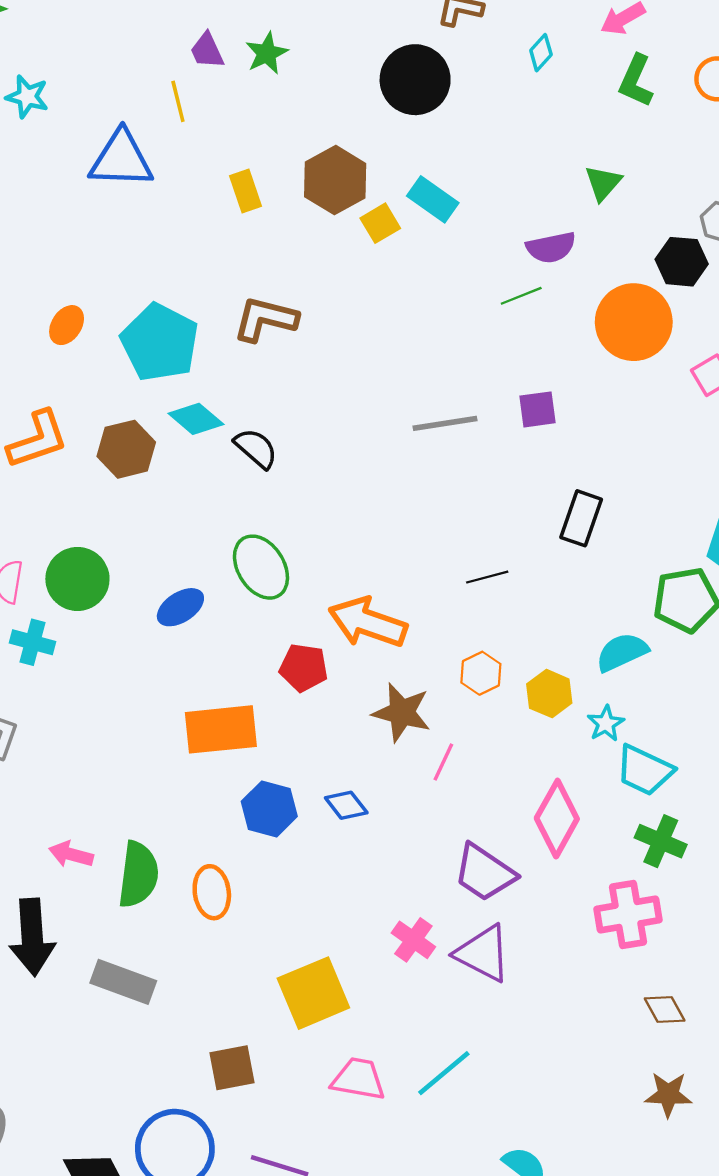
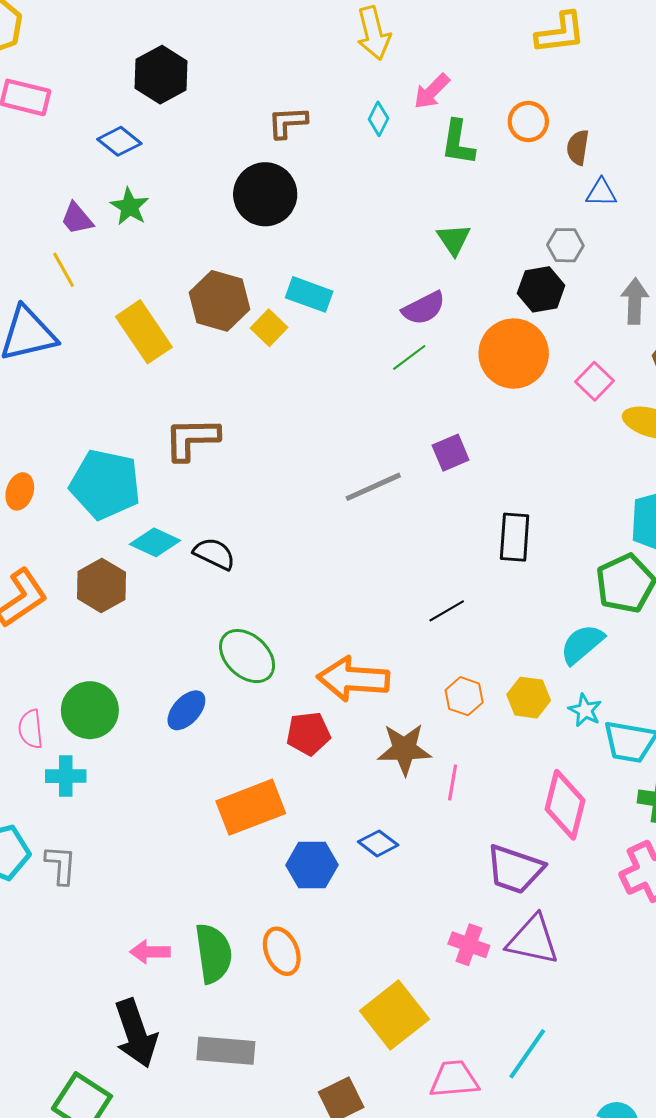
cyan diamond: (541, 53) -> (379, 119), moved
yellow rectangle: (246, 191) -> (144, 332), size x1.6

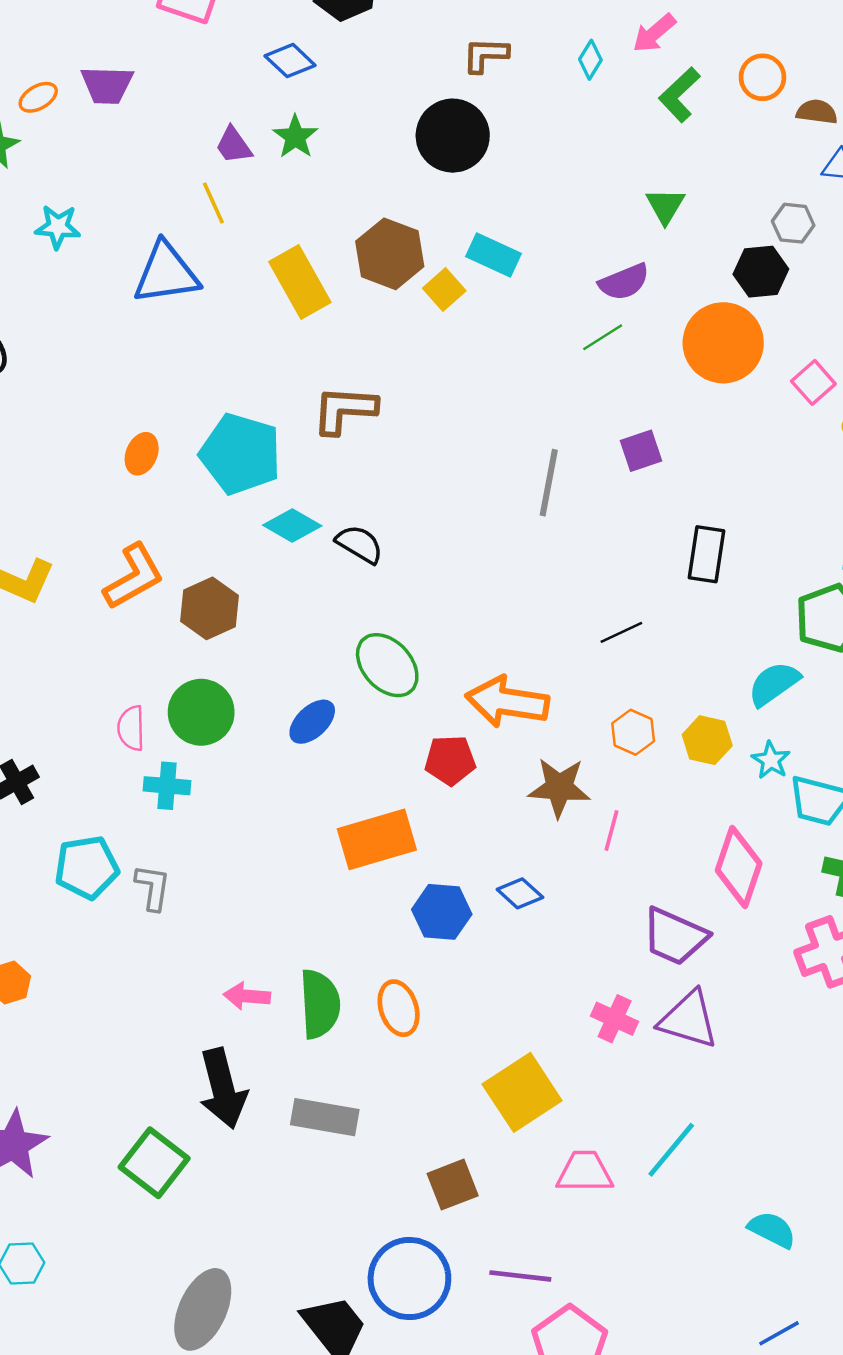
green L-shape: (458, 143) -> (679, 95), turned 33
brown semicircle: (578, 147) -> (817, 112), turned 84
gray line: (373, 487) -> (549, 483), turned -60
brown hexagon: (101, 585) -> (210, 608), moved

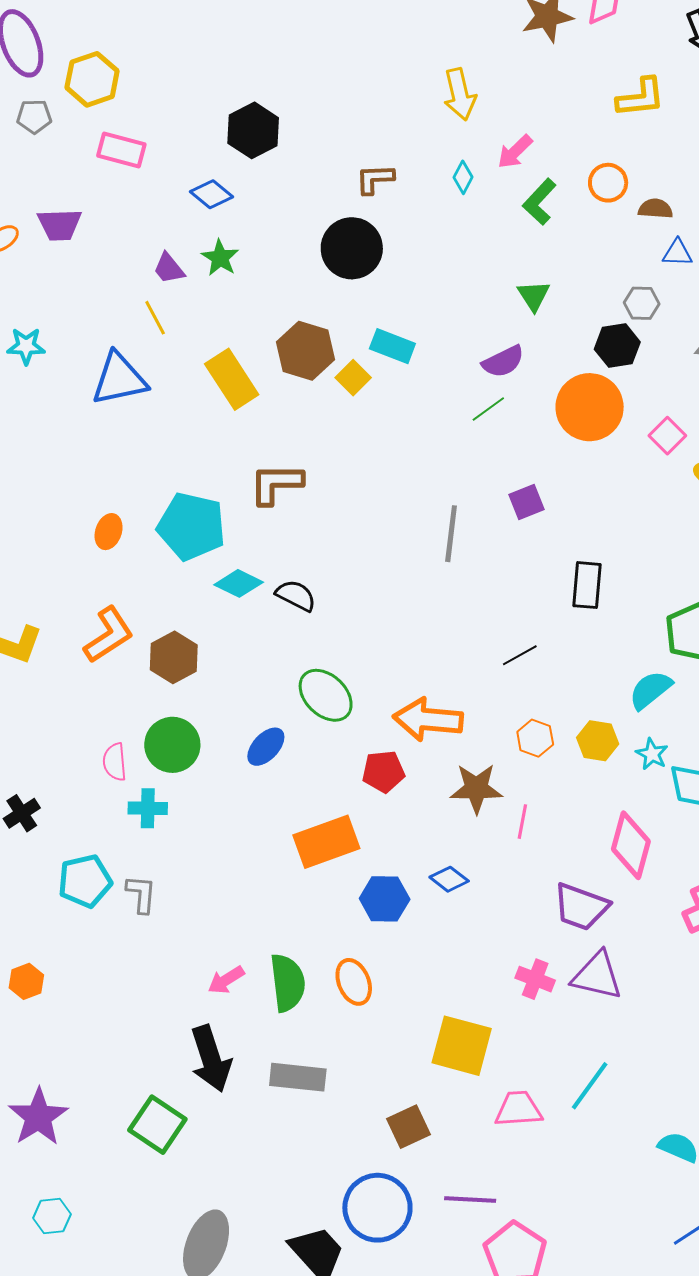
pink arrow: (247, 996) -> (226, 980), turned -33
yellow square: (522, 1092) -> (462, 1046), turned -38

